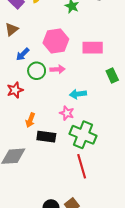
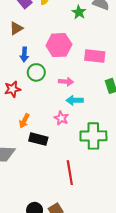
blue arrow: (23, 54) -> (24, 54), turned -48
pink arrow: (58, 69) -> (66, 82), moved
green cross: (83, 135) -> (93, 136), moved, turned -30

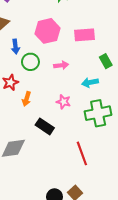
cyan arrow: (75, 100) -> (90, 83), moved
orange arrow: (24, 121) -> (27, 99), moved
black rectangle: (38, 139) -> (45, 126), turned 30

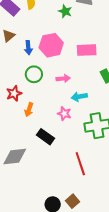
blue arrow: (15, 46) -> (28, 48), moved
cyan arrow: (90, 83) -> (79, 97), moved

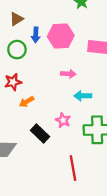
green circle: (34, 74) -> (17, 50), moved
orange arrow: (29, 110) -> (27, 102), turned 32
pink star: (64, 114) -> (63, 120), moved

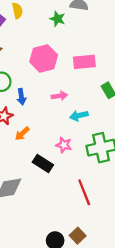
blue arrow: (36, 35) -> (21, 97), moved

